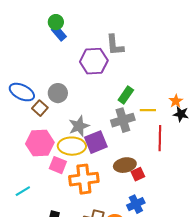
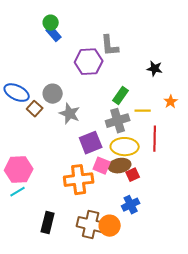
black star: (181, 114) -> (155, 69), moved
gray star: (79, 126) -> (70, 114), moved, turned -30
pink hexagon: (40, 143) -> (19, 170), moved
yellow ellipse: (72, 146) -> (125, 147), moved
pink square: (58, 165) -> (102, 166), moved

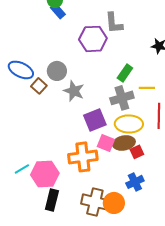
pink hexagon: (19, 170) -> (45, 174), moved

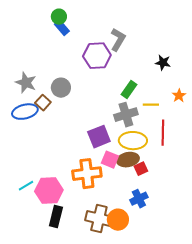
gray L-shape: (114, 23) -> (118, 40), turned -145
blue ellipse: (21, 70) -> (25, 112), moved, turned -40
gray star: (74, 91) -> (26, 83), moved

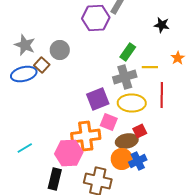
brown ellipse: (128, 160) -> (127, 141), moved
pink hexagon: (49, 191) -> (69, 153), moved
orange circle: (118, 220) -> (122, 159), moved

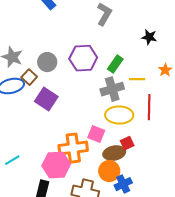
purple hexagon: (96, 18) -> (83, 58), moved
purple square: (98, 99) -> (46, 99), moved, turned -35
blue cross: (138, 161) -> (123, 184), moved

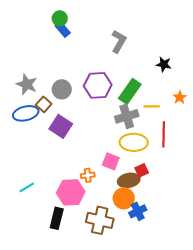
green rectangle: (115, 64) -> (130, 91), size x1.4
orange cross: (73, 148) -> (88, 175), size x0.5

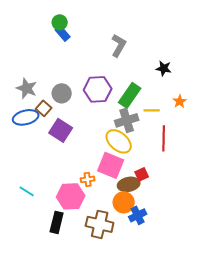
yellow ellipse: (134, 142) -> (119, 141), moved, turned 40
pink square: (111, 161) -> (111, 165), size x1.5
cyan line: (27, 187) -> (27, 191), turned 63

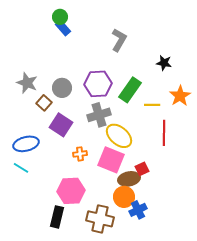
orange star: (180, 101) -> (180, 96), size x1.5
blue ellipse: (26, 117) -> (26, 144), moved
gray cross: (127, 120) -> (99, 115), moved
orange cross: (88, 179) -> (80, 154), moved
cyan line: (27, 191) -> (21, 168), moved

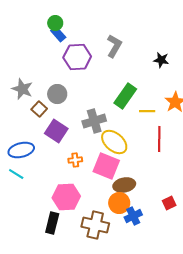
black star: (164, 63) -> (161, 60), moved
purple hexagon: (98, 84) -> (77, 57), moved
red square: (142, 169) -> (169, 203), moved

